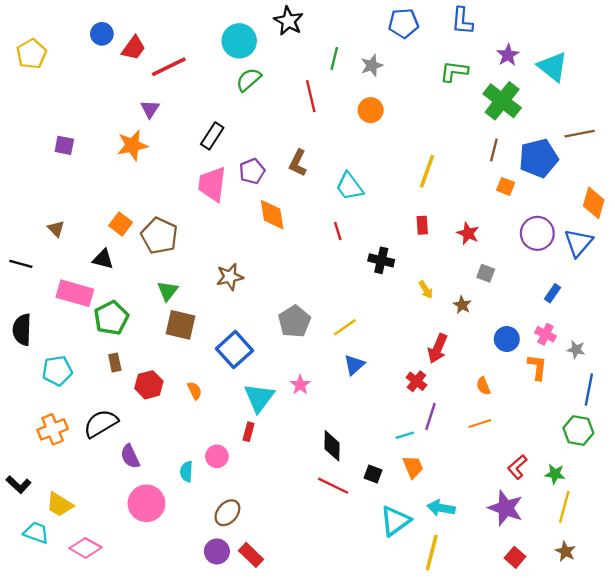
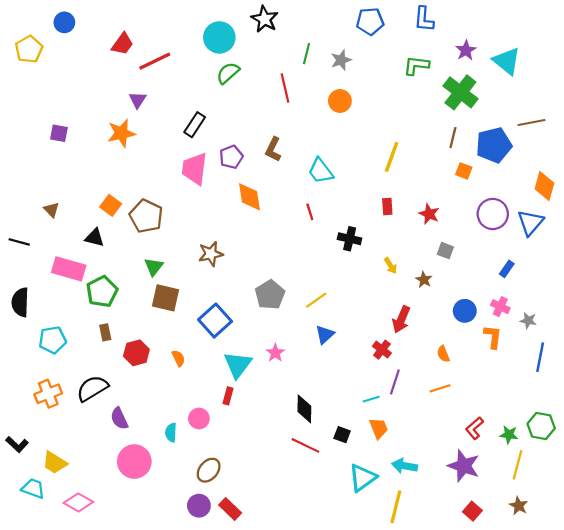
blue circle: (102, 34) -> (64, 22), moved
green hexagon: (578, 431) -> (541, 426), moved

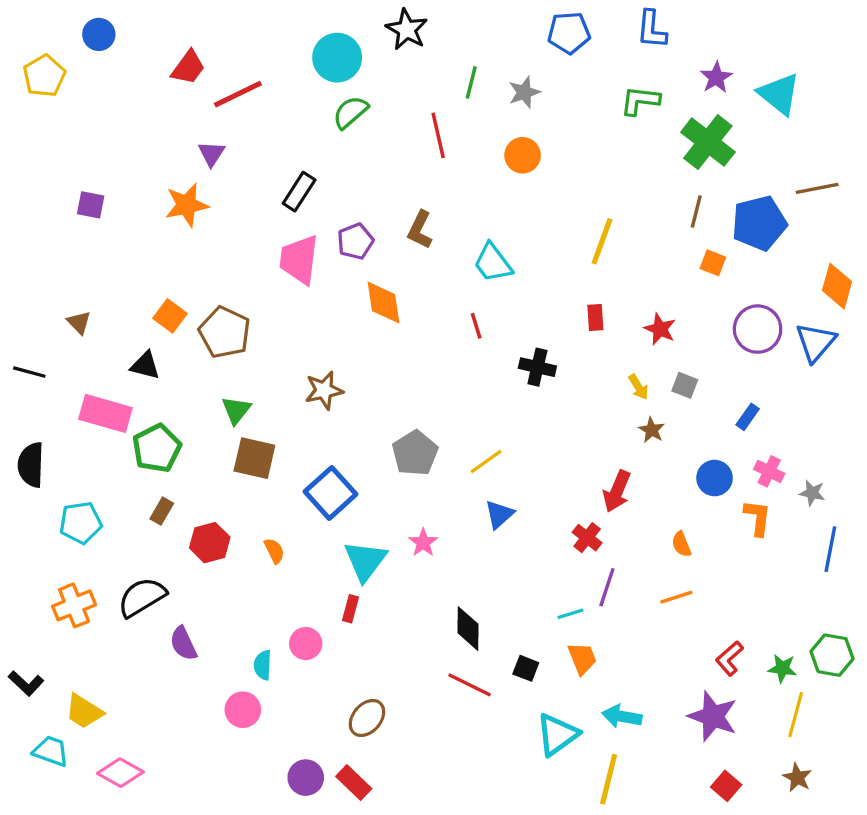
yellow arrow: (391, 266) -> (638, 387), moved
blue rectangle: (507, 269) -> (748, 417), moved
brown rectangle: (105, 332) -> (162, 511), turned 42
pink circle: (134, 462) -> (243, 710), moved, size x0.7
brown ellipse: (209, 470) -> (367, 718), moved

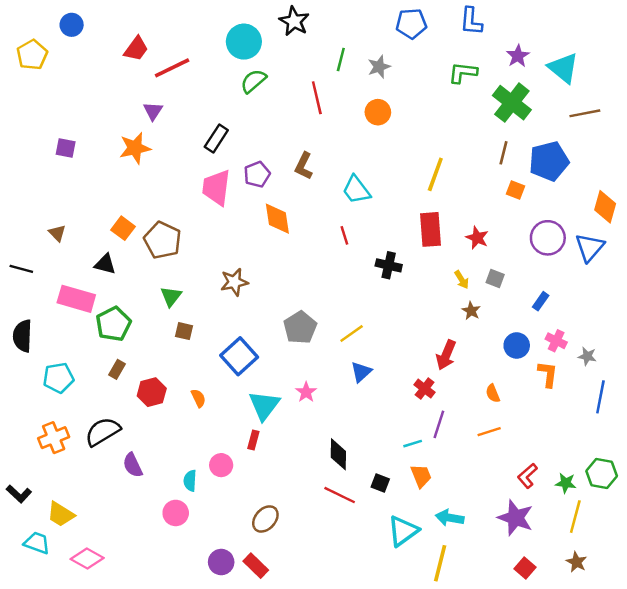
brown line: (817, 188) -> (585, 113), moved
red rectangle: (595, 317) -> (431, 229), size x1.8
brown square: (254, 458) -> (184, 331), size x0.6

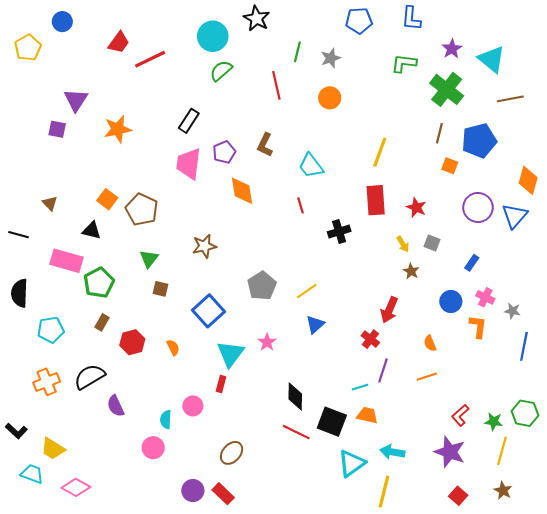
purple triangle: (153, 111) -> (76, 100), moved, size x1.4
black cross: (389, 265) -> (339, 232), turned -30
orange trapezoid: (421, 476) -> (367, 415), turned -55
black square: (380, 483) -> (332, 422), size x1.8

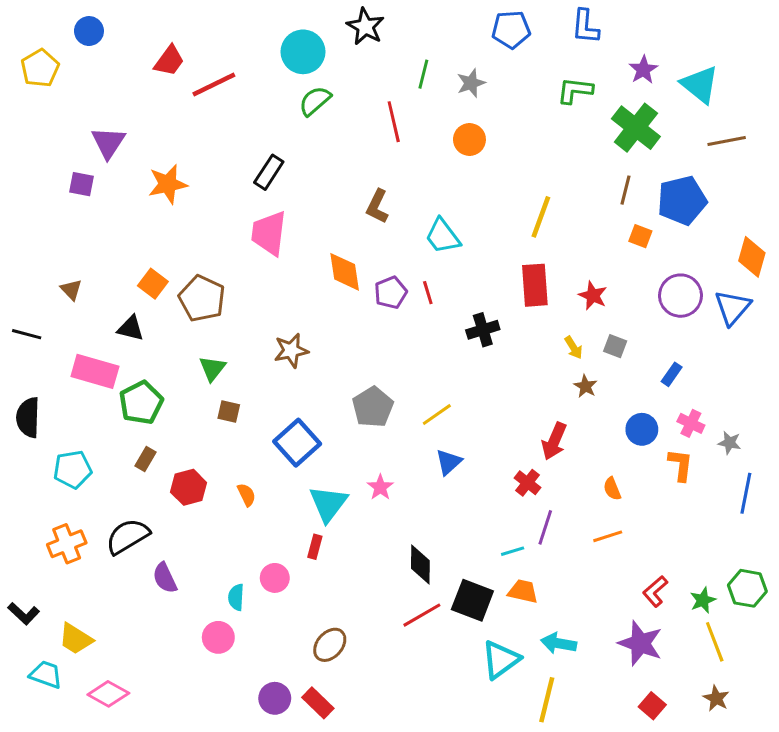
purple pentagon: (224, 152) -> (391, 293), moved
green star: (494, 422) -> (703, 600), turned -30
red line: (296, 432) -> (422, 615), turned -56
yellow line: (502, 451) -> (715, 642), turned -36

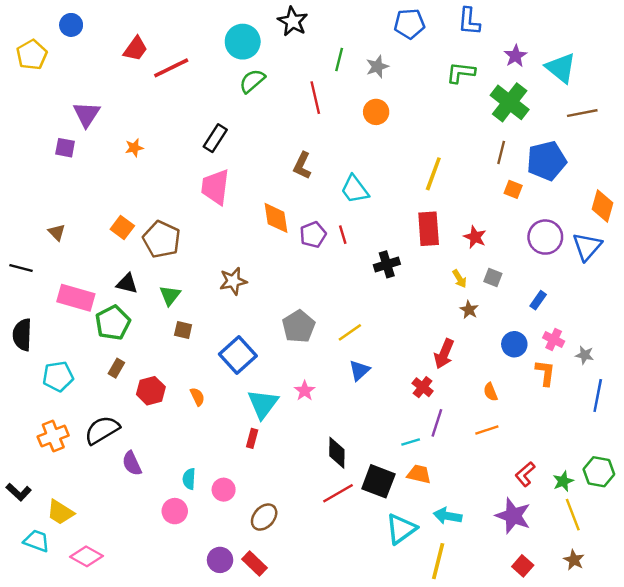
orange star: (168, 184) -> (134, 148), size x0.6
black triangle: (131, 328) -> (127, 283), moved
pink circle: (275, 578) -> (224, 490), moved

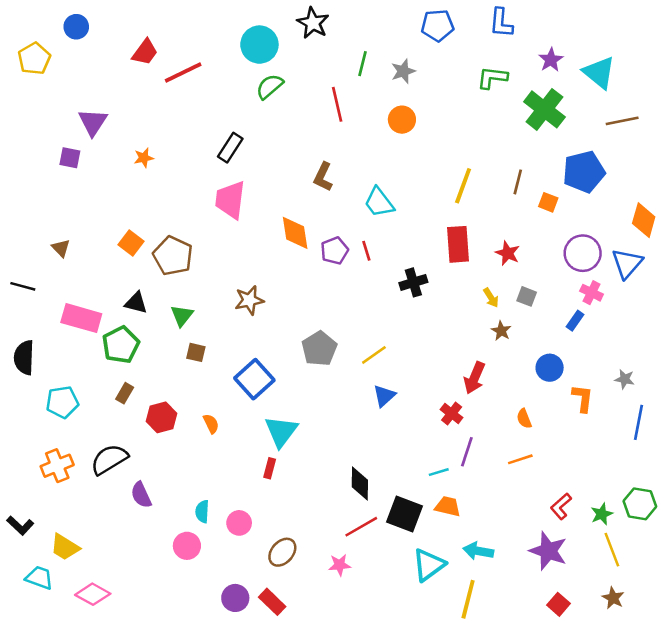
brown line: (501, 152) -> (518, 182), moved
pink cross: (554, 339) -> (592, 293), moved
pink star: (305, 391) -> (340, 565), moved, turned 30

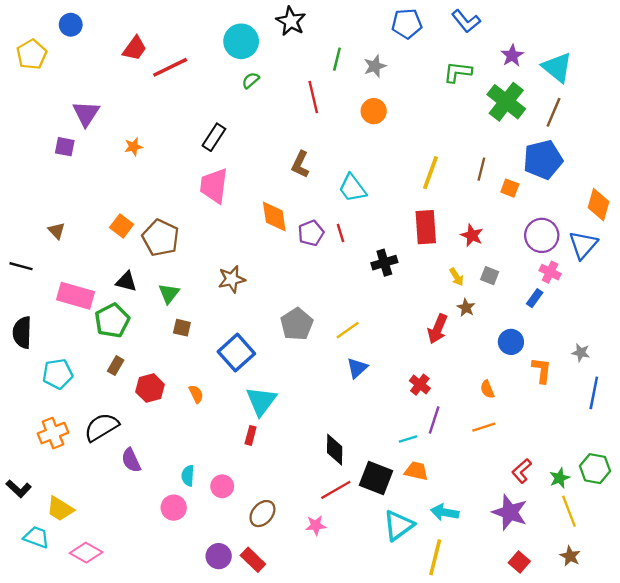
blue L-shape: (501, 23) -> (466, 21), turned -44
green semicircle: (270, 87) -> (251, 80), size x0.7
brown line: (622, 121) -> (554, 112), moved, turned -56
red arrow: (474, 378) -> (438, 329), moved

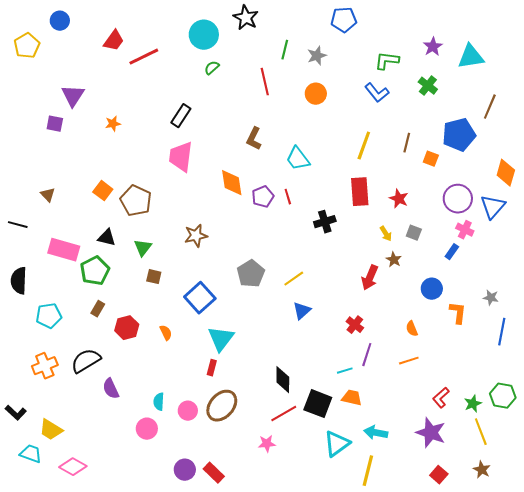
blue L-shape: (466, 21) -> (377, 93), moved
cyan triangle: (557, 67) -> (471, 57), turned -48
green cross: (506, 102) -> (428, 86), size x0.6
brown line: (554, 112) -> (490, 107), moved
brown ellipse: (262, 514) -> (222, 406), moved, size x1.4

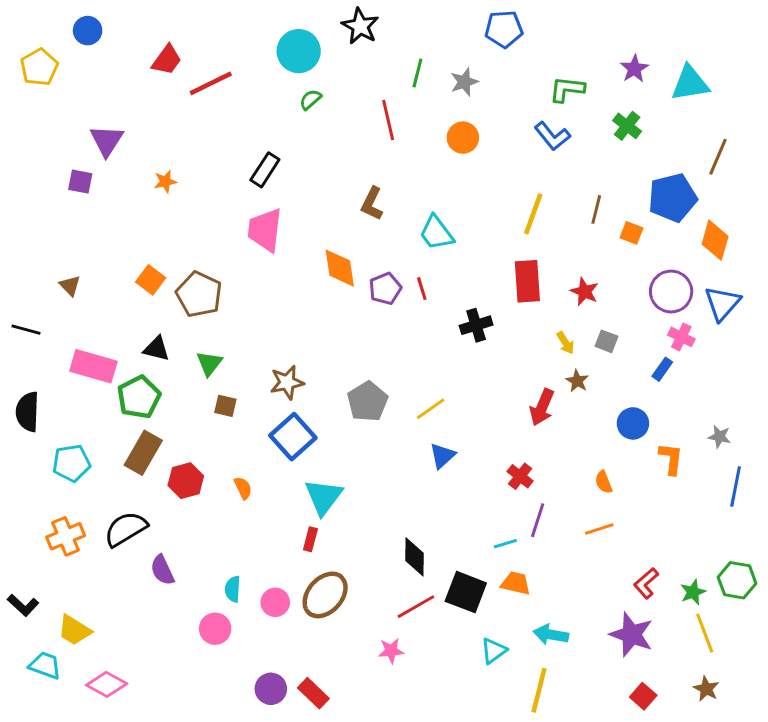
orange diamond: (506, 173) -> (715, 240), moved
brown star: (196, 236) -> (287, 382), moved
brown rectangle: (98, 309) -> (143, 453), size x1.8
cyan triangle: (337, 444) -> (494, 651), size x0.7

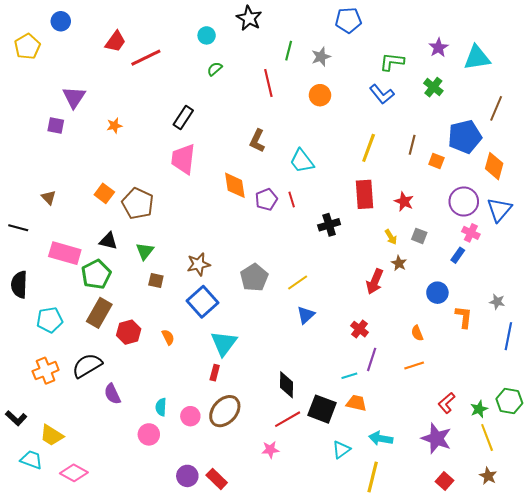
cyan circle: (299, 51) -> (207, 35), size x0.6

